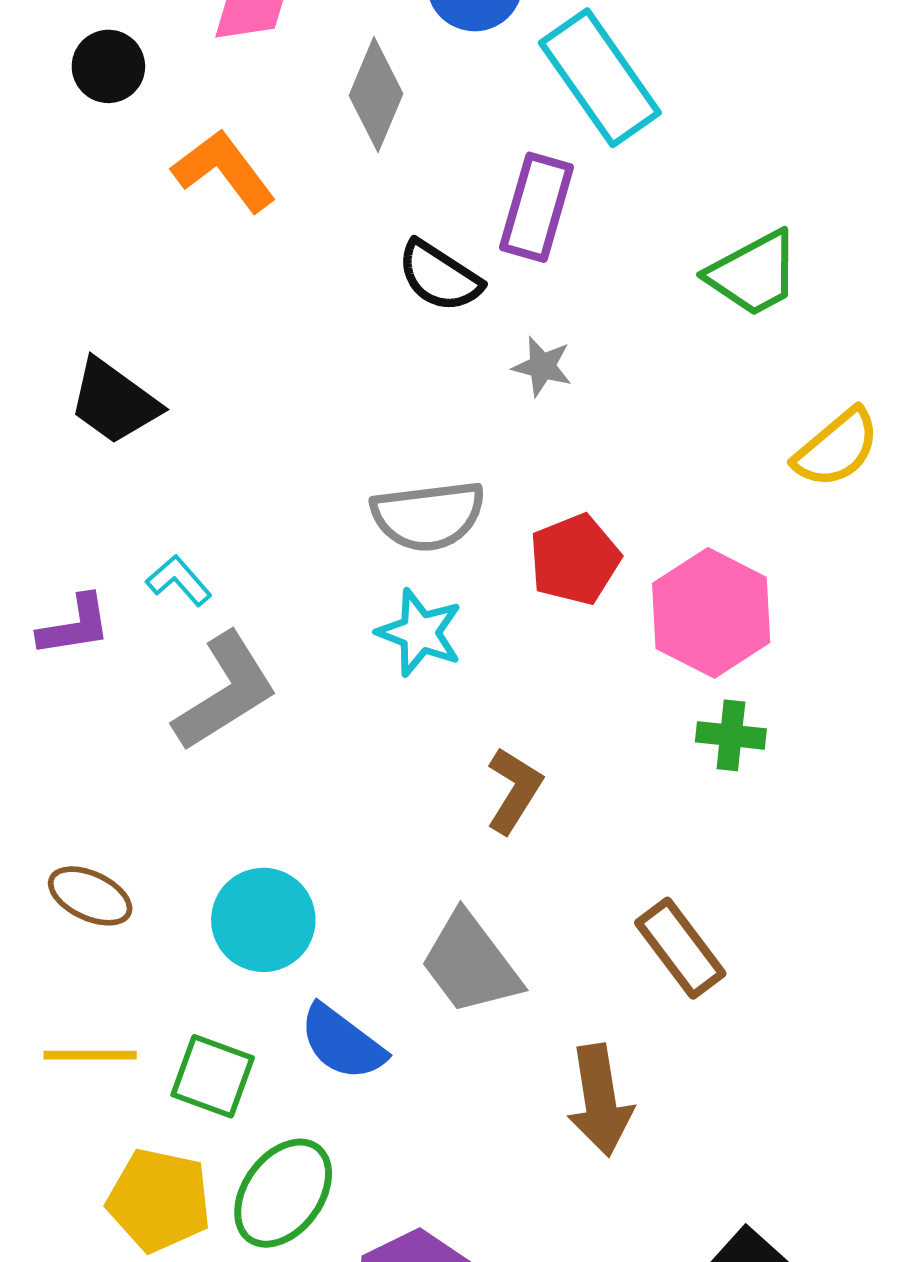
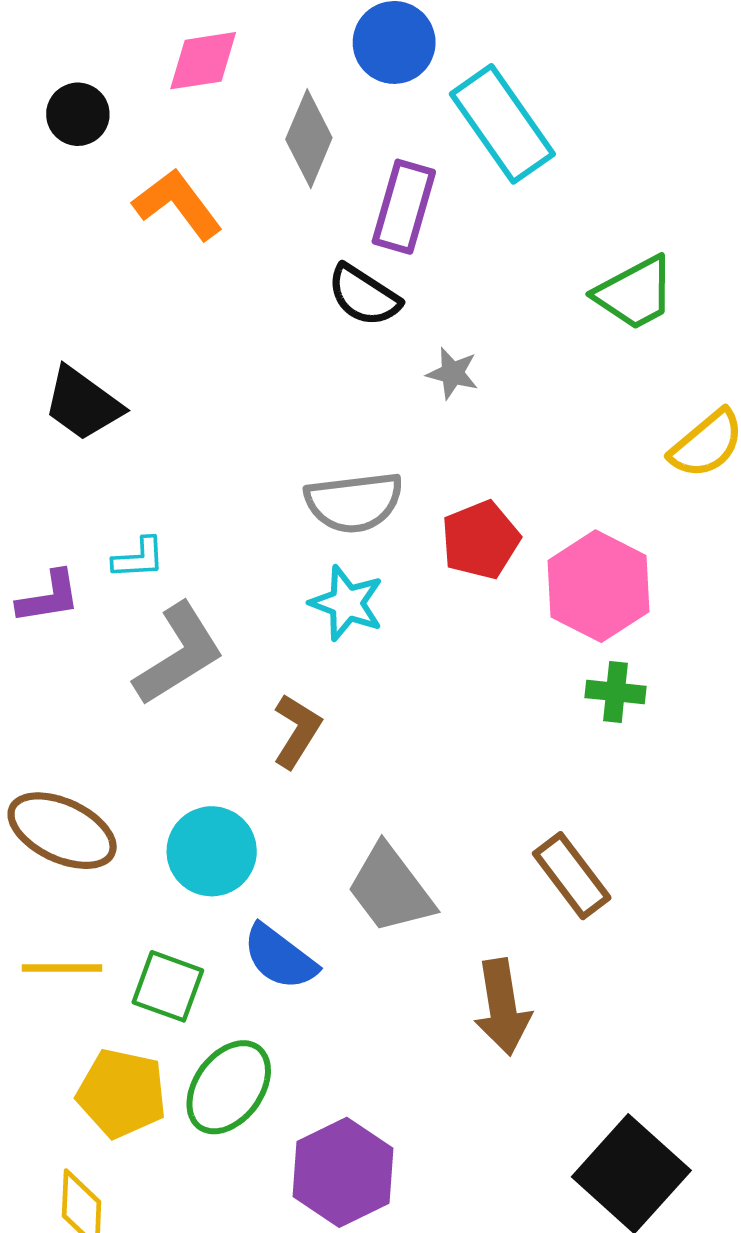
purple rectangle: (537, 207) -> (404, 207), moved
cyan L-shape: (179, 580) -> (139, 558), turned 128
brown L-shape: (514, 790) -> (297, 731), moved
brown ellipse: (90, 896) -> (62, 831), size x1.5

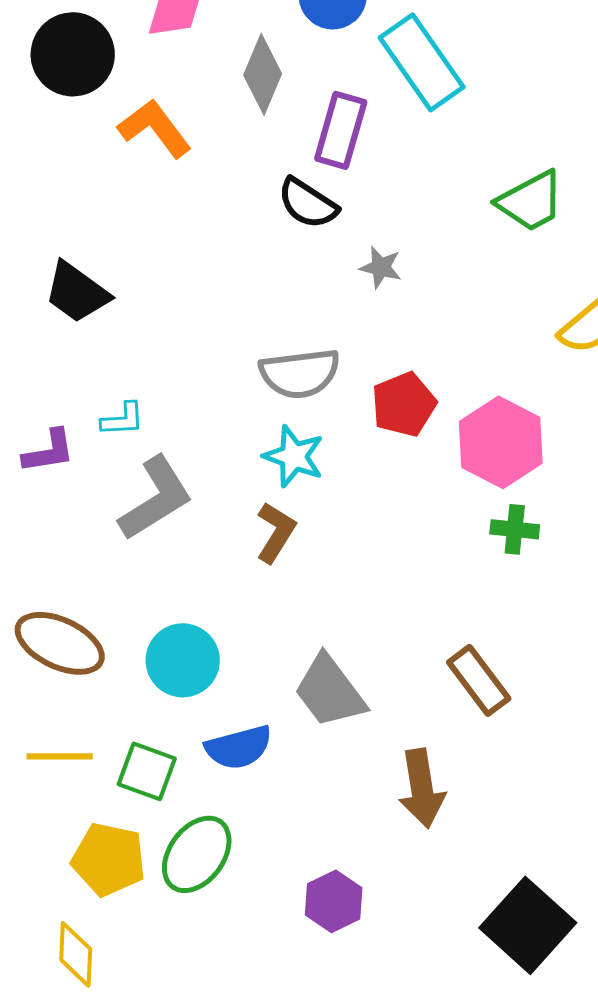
black circle: (78, 114) -> (73, 54), size x1.6
brown L-shape: (297, 731) -> (276, 532), moved
blue semicircle: (280, 957) -> (239, 747), turned -52
purple hexagon: (343, 1172) -> (334, 901), moved, size x0.7

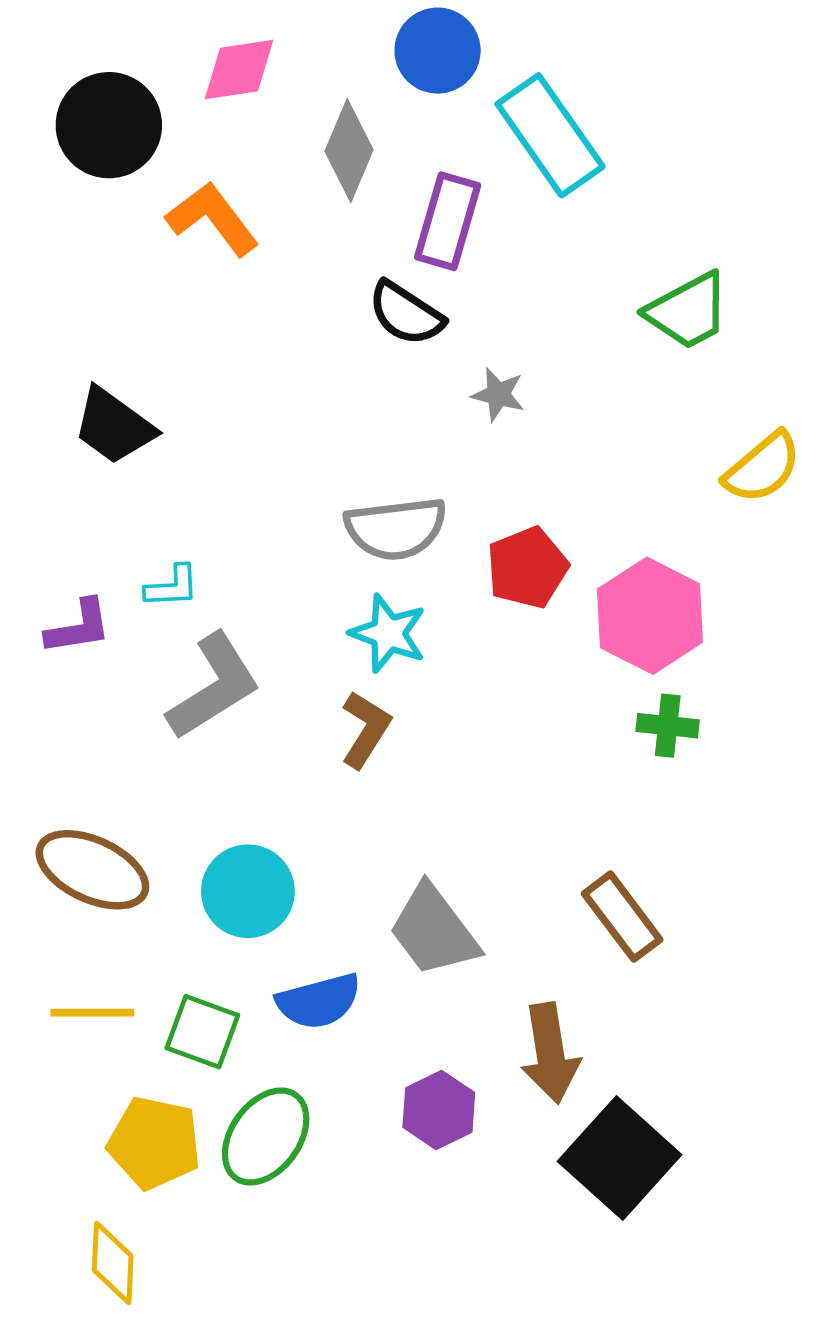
purple hexagon: (334, 901) -> (439, 1110), moved
black square: (528, 925) -> (620, 1158), moved

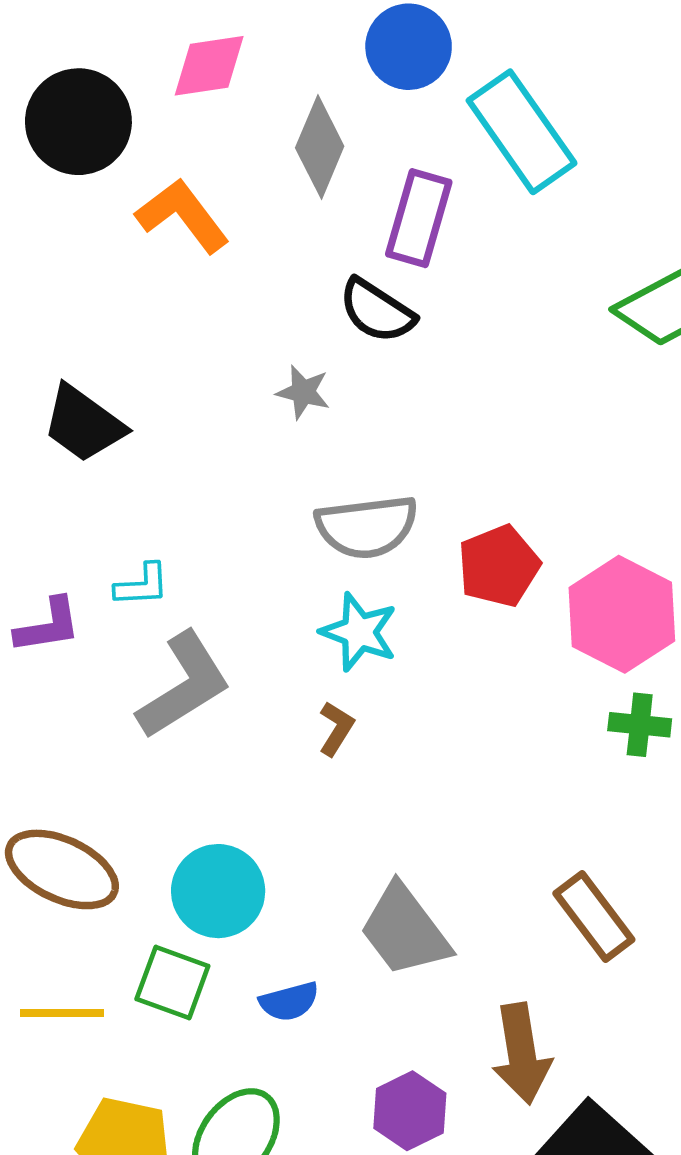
gray star: (498, 394) -> (303, 392), moved
brown L-shape: (365, 729) -> (336, 729), size x0.7
blue semicircle: (319, 1001) -> (289, 1002), size x0.7
green square: (202, 1032) -> (172, 982), moved

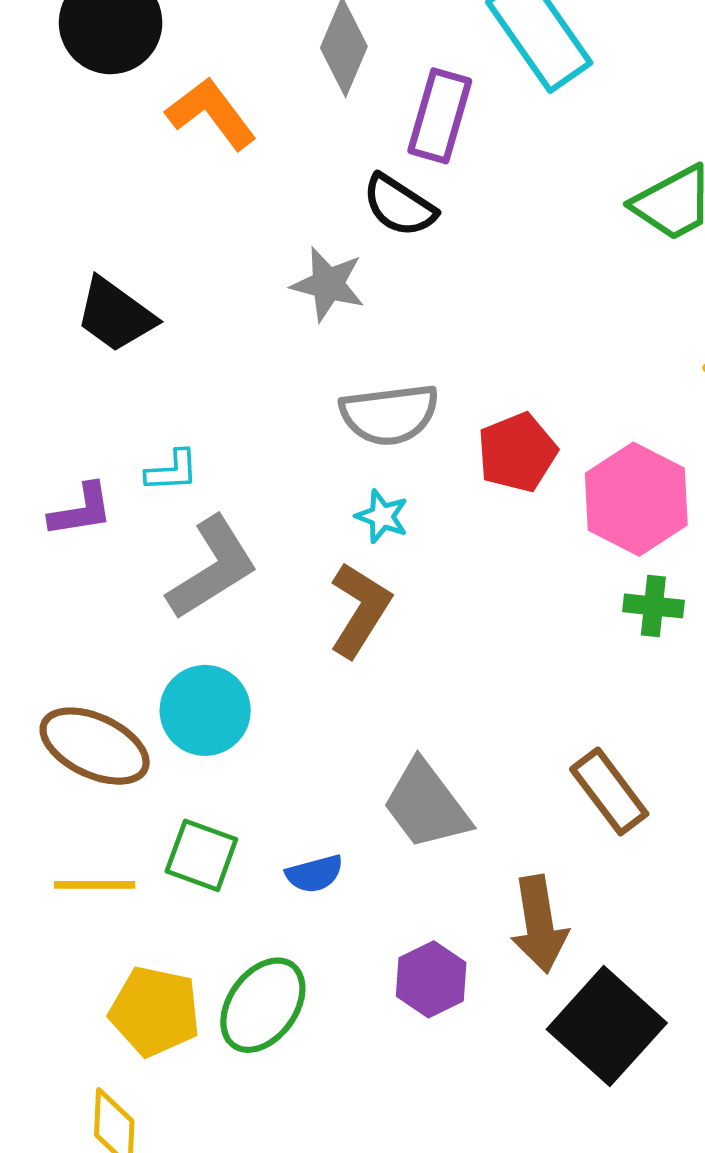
gray star: (303, 392) -> (328, 284), size x1.4
cyan star: (359, 632) -> (382, 516), size x0.7
brown L-shape: (336, 729) -> (360, 610), size x1.8
cyan circle: (218, 891) -> (205, 710), moved

